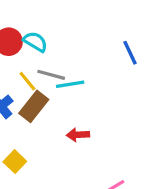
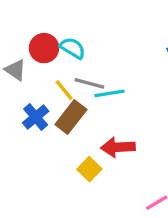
red arrow: (78, 135) -> (118, 147), size x1.4
yellow square: (15, 162) -> (89, 169), moved

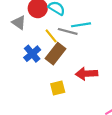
cyan line: (110, 93) -> (81, 25), moved
yellow square: (89, 169) -> (58, 88), moved, turned 32

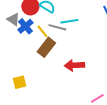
blue cross: (32, 54) -> (25, 26), moved
yellow square: (58, 88) -> (19, 82), moved

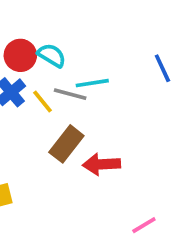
brown rectangle: (46, 47) -> (66, 144), moved

